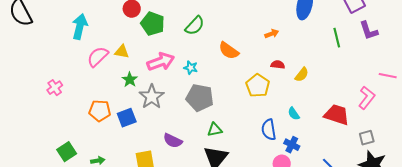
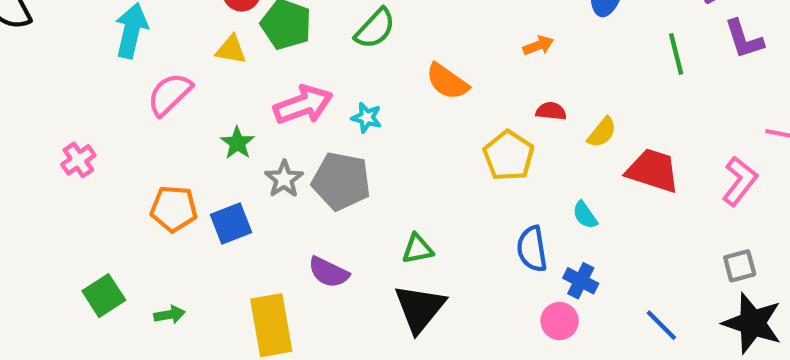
yellow triangle: (122, 52) -> (231, 50), moved
gray star: (152, 97) -> (284, 179), size x0.7
gray pentagon: (200, 98) -> (341, 181), moved
red trapezoid: (337, 115) -> (653, 171), moved

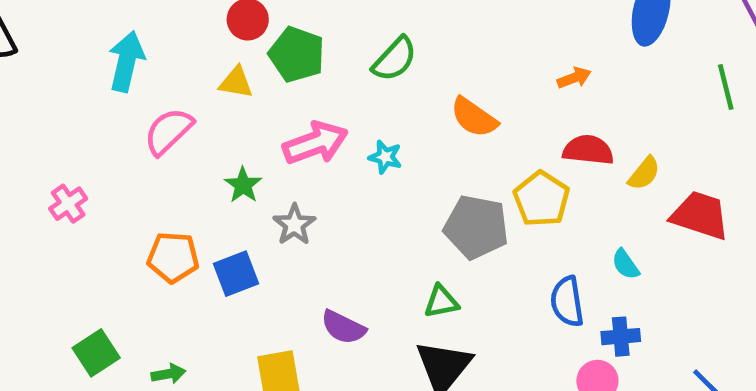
red semicircle: (551, 111) -> (588, 150), size x1.5
gray pentagon: (341, 181) -> (476, 227), moved
blue cross: (581, 281) -> (621, 337), turned -32

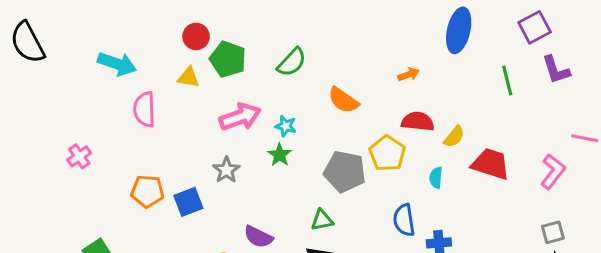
cyan arrow: (126, 61) -> (117, 64), turned 96
pink semicircle: (168, 131) -> (144, 109), turned -48
green star: (243, 185) -> (280, 155), moved
cyan semicircle: (625, 264) -> (436, 178), moved, turned 40

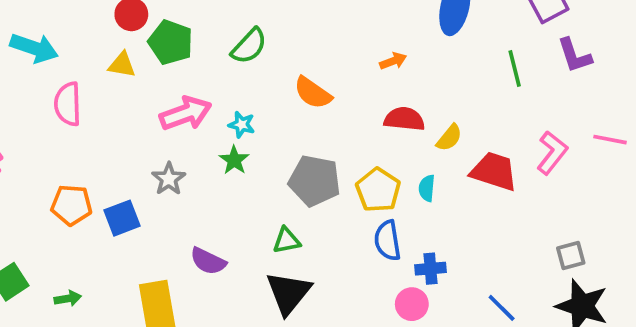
yellow pentagon: (387, 153) -> (378, 190), moved
pink L-shape: (553, 172) -> (552, 153), moved

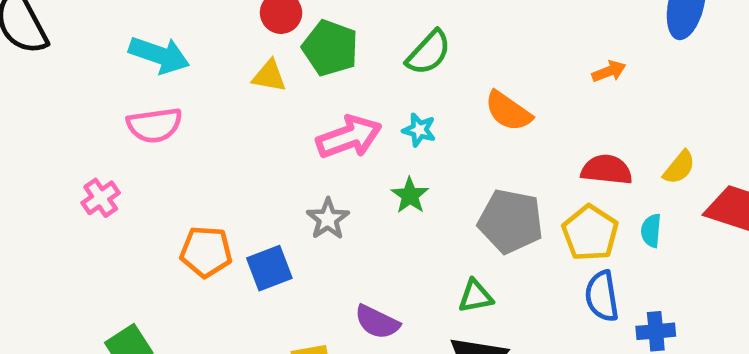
pink semicircle: (68, 104) -> (155, 125), moved, turned -96
red semicircle: (404, 119) -> (607, 170), moved
cyan star: (242, 125) -> (419, 130), moved

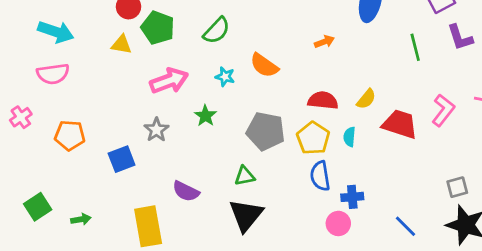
cyan star: (419, 130) -> (225, 77), moved
orange pentagon: (206, 252) -> (70, 135), moved

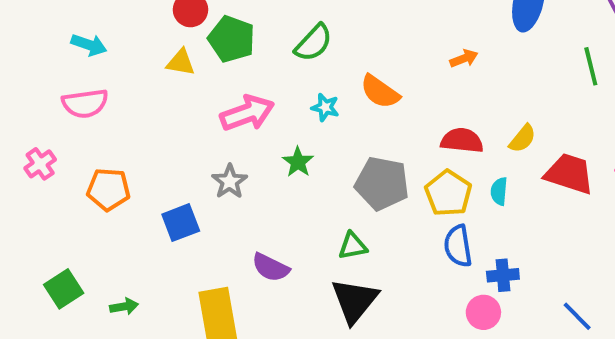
cyan arrow: (56, 32) -> (89, 45), size x0.7

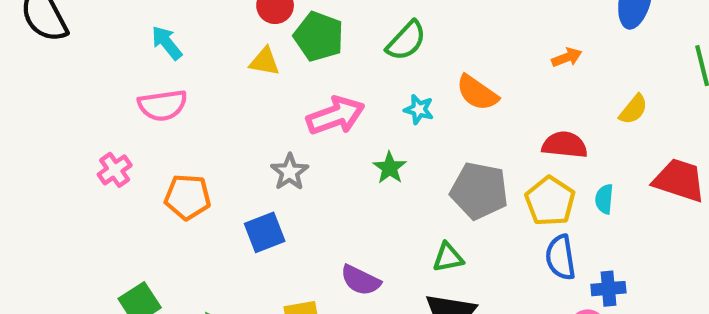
cyan arrow: (89, 45) -> (167, 43), turned -148
yellow semicircle: (522, 139) -> (633, 109), moved
gray star: (230, 182) -> (290, 172), moved

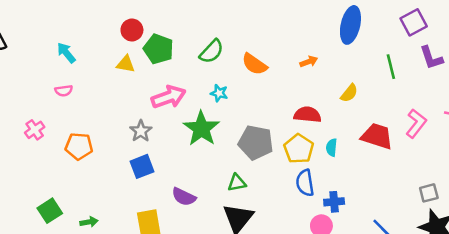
orange semicircle: (477, 93) -> (254, 64), moved
pink semicircle: (163, 105) -> (64, 91), size x0.6
green star: (390, 168) -> (201, 129), size x1.8
blue square: (265, 232) -> (142, 166), moved

